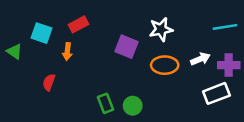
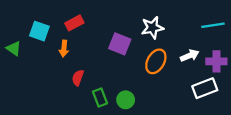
orange ellipse: (165, 65) -> (156, 61), turned -60
red semicircle: (49, 82) -> (78, 78), moved

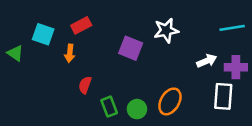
orange ellipse: (156, 61) -> (170, 101), moved
white rectangle: (205, 88) -> (223, 96), turned -65

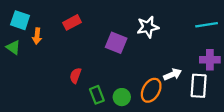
cyan square: (43, 34) -> (20, 20), moved
orange arrow: (70, 53) -> (37, 36), moved
white arrow: (207, 61) -> (173, 74), moved

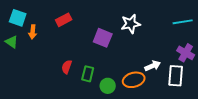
purple cross: (210, 60) -> (186, 53), turned 30
orange ellipse: (151, 90) -> (134, 80), turned 45
green rectangle: (97, 95) -> (88, 74), moved, turned 35

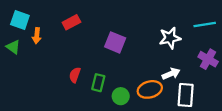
white star: (131, 24) -> (170, 38), moved
white rectangle: (176, 76) -> (186, 95), moved

